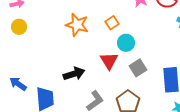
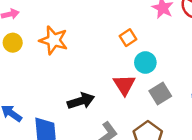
orange star: (77, 25) -> (54, 40), moved

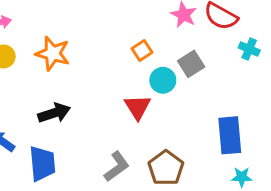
gray square: (160, 93) -> (191, 64), moved
black arrow: (81, 101) -> (54, 113), moved

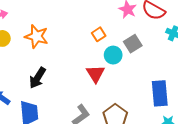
black arrow: (54, 113) -> (38, 78), turned 140

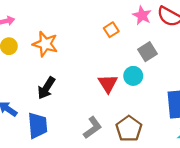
orange square: (99, 34) -> (111, 30), moved
cyan circle: (113, 55) -> (133, 76), moved

